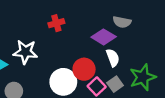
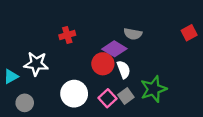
red circle: (84, 69) -> (103, 64), moved

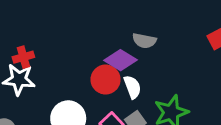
red cross: (67, 35) -> (23, 57), moved

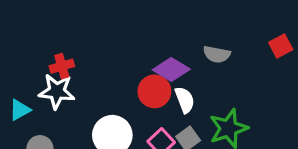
gray semicircle: (144, 41) -> (217, 54), moved

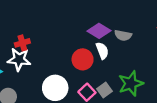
purple diamond: (171, 70) -> (99, 31), moved
white semicircle: (185, 100) -> (102, 51), moved

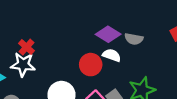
red cross: (22, 43) -> (27, 47), turned -32
white semicircle: (102, 51) -> (112, 55), turned -49

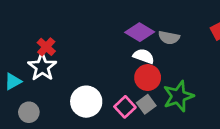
white star: (23, 65) -> (42, 67), turned 30
red circle: (91, 65) -> (148, 78), moved

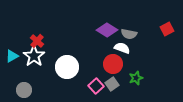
white semicircle: (144, 56) -> (122, 48), moved
cyan triangle: (13, 82) -> (12, 56), moved
green star: (178, 96) -> (136, 78), size x0.6
white circle: (86, 102) -> (67, 67), moved

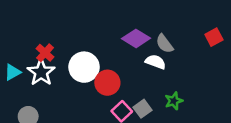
gray semicircle: (129, 34) -> (165, 44), turned 42
red circle: (113, 64) -> (107, 83), moved
white circle: (67, 67) -> (84, 67), moved

